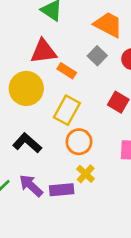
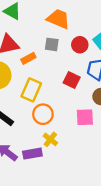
gray square: (97, 56) -> (52, 44), turned -32
orange rectangle: (67, 71) -> (28, 58), turned -56

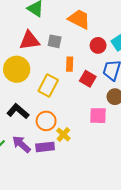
gray square: (52, 44) -> (55, 41), moved
orange rectangle: (28, 58) -> (70, 64), moved, turned -64
orange circle: (43, 114) -> (46, 121), moved

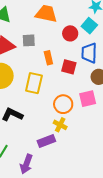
orange circle: (46, 121) -> (63, 104), moved
purple arrow: (21, 144) -> (26, 164), moved, turned -96

